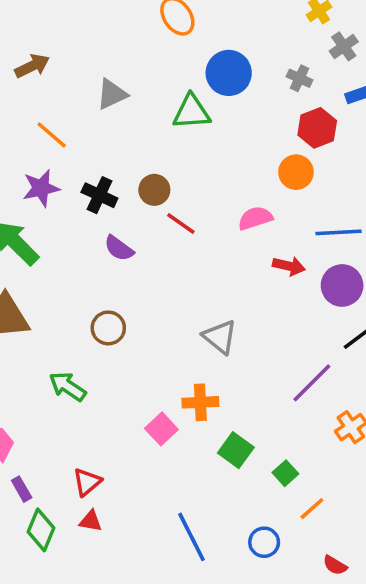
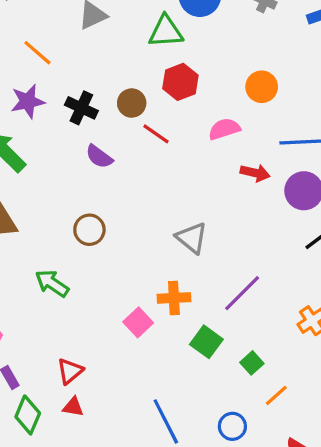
red hexagon: (317, 128) -> (180, 82), moved
purple line: (312, 383) -> (242, 293), moved

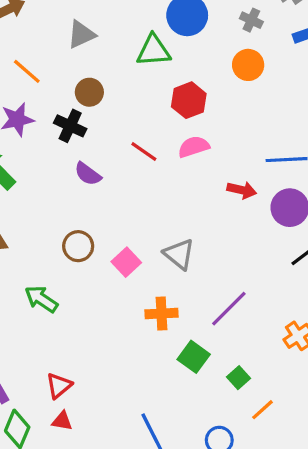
red hexagon: (180, 82) -> (189, 100), moved
orange circle: (262, 87) -> (248, 65), moved
brown circle: (132, 103) -> (89, 92), moved
pink semicircle: (224, 129) -> (194, 147), moved
pink square: (138, 322) -> (126, 262), moved

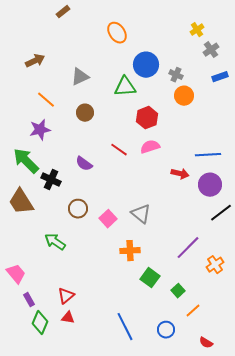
gray cross: (251, 20) -> (176, 75), moved
black cross: (70, 126) -> (51, 180), moved
purple line: (229, 309) -> (188, 248), moved

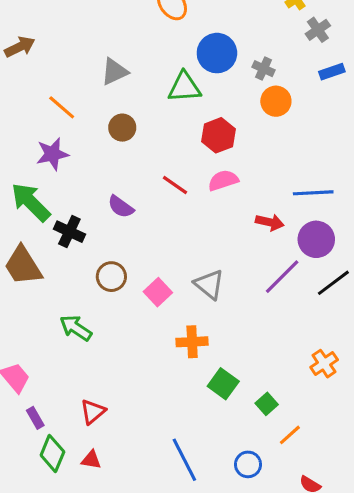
brown arrow: (35, 61) -> (20, 47), moved
purple line: (188, 248) -> (282, 277), moved
red triangle: (68, 318) -> (91, 460), moved

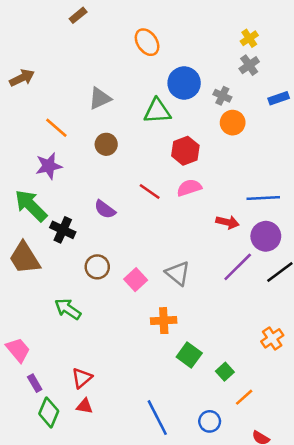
gray cross: (318, 30) -> (249, 65), moved
red triangle: (91, 460) -> (84, 406), moved

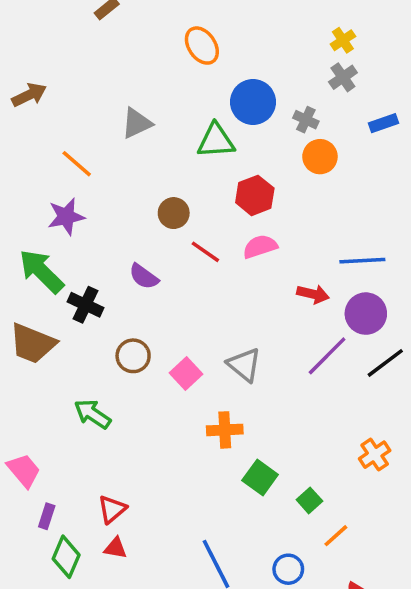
brown circle: (106, 144) -> (174, 213), moved
brown trapezoid: (24, 258) -> (33, 344), turned -36
purple rectangle: (35, 383) -> (47, 516), turned 48

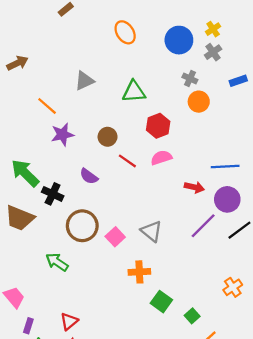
blue circle: (253, 102) -> (179, 40), moved
purple star: (66, 217) -> (62, 135), moved
brown circle: (133, 356) -> (82, 226), size x1.5

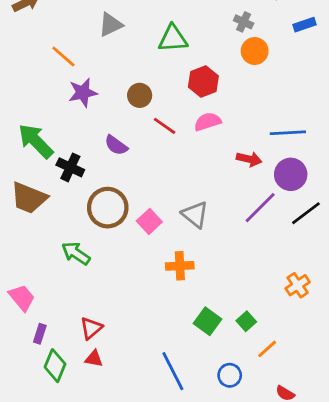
green square: (161, 302) -> (208, 321), moved

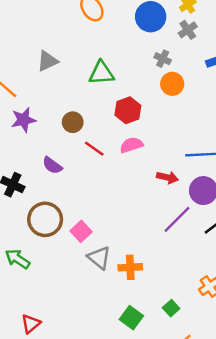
gray triangle: (195, 215) -> (99, 258), moved
orange cross: (180, 266) -> (130, 267), moved
green square: (246, 321) -> (171, 308), moved

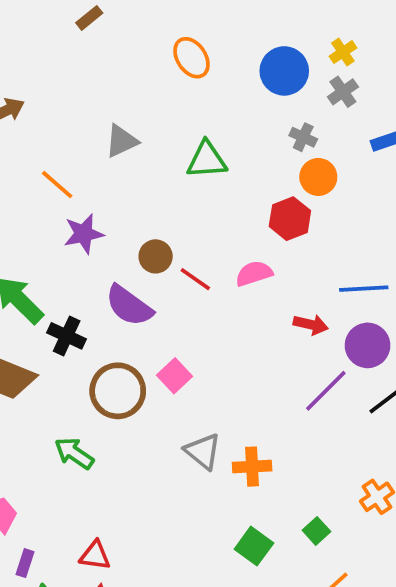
red hexagon: (128, 110) -> (290, 219), moved
brown circle: (73, 122) -> (156, 256), moved
purple semicircle: (52, 165) -> (129, 306), size x1.5
pink square: (81, 231) -> (174, 376), moved
red triangle: (31, 324) -> (95, 555), turned 48

